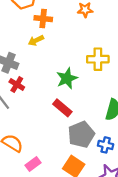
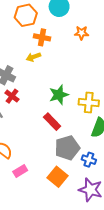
yellow cross: (98, 59) -> (89, 102), moved

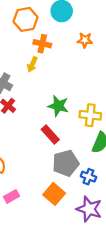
yellow arrow: (33, 57) -> (32, 64), turned -48
green star: (59, 95) -> (58, 106), turned 30
pink rectangle: (20, 171) -> (12, 196), moved

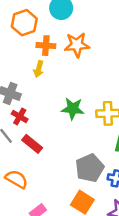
orange star: (85, 40) -> (77, 45), moved, size x1.5
red rectangle: (50, 135) -> (32, 144), moved

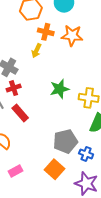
green star: (73, 109) -> (60, 89), turned -30
red cross: (20, 117) -> (14, 88), turned 32

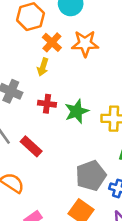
orange cross: (46, 32) -> (52, 42), turned 35
red cross: (14, 88) -> (47, 104), moved, turned 32

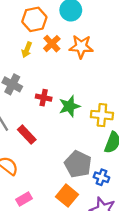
yellow arrow: (43, 67) -> (27, 50), moved
gray pentagon: (91, 176) -> (78, 164), turned -30

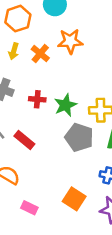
orange cross: (52, 44) -> (40, 54), moved
gray pentagon: (78, 164) -> (79, 137), moved
pink rectangle: (24, 199) -> (29, 208), turned 63

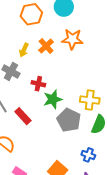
yellow arrow: (14, 51) -> (24, 50), moved
green star: (65, 105) -> (53, 99), moved

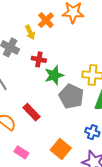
yellow arrow: (24, 50) -> (30, 32), moved, turned -48
red rectangle: (23, 116) -> (32, 112), moved

